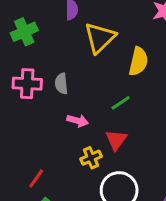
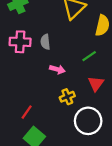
red triangle: (116, 140) -> (96, 84), moved

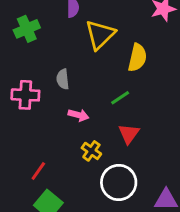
pink cross: (20, 42) -> (25, 95), moved
yellow cross: (67, 97) -> (91, 151), turned -32

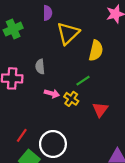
red triangle: (129, 134) -> (100, 110), moved
yellow cross: (91, 151) -> (71, 99), moved
white circle: (119, 182) -> (53, 144), moved

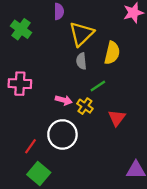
green cross: (13, 29) -> (21, 29), turned -30
gray semicircle: (40, 67) -> (81, 61), moved
white circle: (53, 144) -> (62, 134), moved

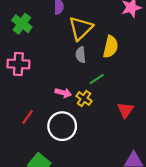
pink cross: (20, 84) -> (18, 64), moved
red triangle: (117, 118) -> (126, 110), moved
red line: (31, 146) -> (28, 117), moved

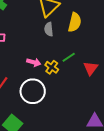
green line: (97, 79) -> (69, 57), moved
red triangle: (126, 110) -> (91, 68), moved

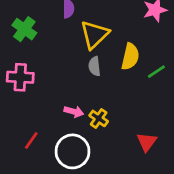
green line: (69, 57) -> (156, 72), moved
red triangle: (91, 68) -> (147, 142), moved

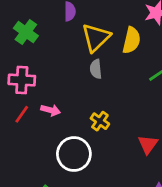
yellow semicircle: (130, 57) -> (131, 40), moved
pink arrow: (74, 112) -> (51, 110), moved
red line: (31, 140) -> (22, 114), moved

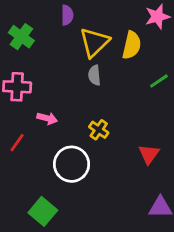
red line: (22, 114) -> (17, 143), moved

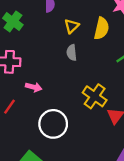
yellow triangle: (94, 42) -> (72, 26), size x0.6
yellow cross: (99, 130) -> (95, 96), moved, size x1.5

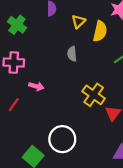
yellow triangle: (72, 26) -> (78, 22), moved
white circle: (53, 124) -> (62, 139), moved

